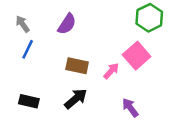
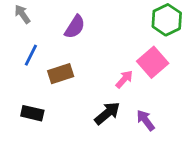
gray arrow: (23, 24) -> (22, 14), moved
brown rectangle: (77, 66) -> (61, 74), moved, turned -30
black arrow: (76, 99) -> (107, 113), moved

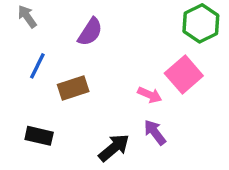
pink arrow: (124, 79) -> (150, 95), turned 72
black arrow: (107, 113) -> (114, 148), moved
purple arrow: (146, 120) -> (155, 132), moved

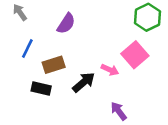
purple arrow: (155, 132) -> (119, 111), moved
black rectangle: (39, 136) -> (41, 89), moved
black arrow: (114, 148) -> (84, 82), moved

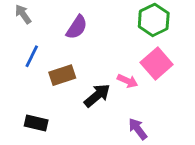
green hexagon: (147, 17) -> (154, 20), moved
black rectangle: (41, 89) -> (36, 123), moved

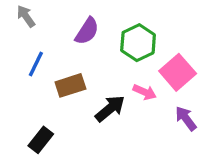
green hexagon: (154, 20) -> (138, 43), moved
black rectangle: (36, 123) -> (41, 140), turned -65
purple arrow: (138, 129) -> (186, 118), moved

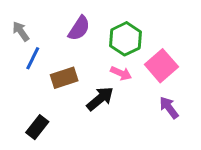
gray arrow: (26, 16) -> (21, 31), moved
pink arrow: (145, 92) -> (121, 73), moved

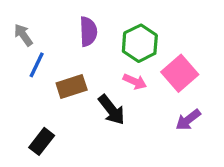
purple semicircle: (79, 28) -> (88, 32), turned -35
black arrow: (100, 99) -> (112, 110), turned 92
purple arrow: (169, 108) -> (188, 120), turned -90

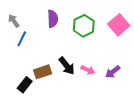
pink square: (180, 73) -> (119, 25), moved
pink arrow: (135, 82) -> (88, 70), moved
brown rectangle: (72, 87) -> (43, 72), moved

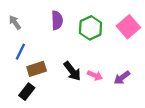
blue line: (22, 39) -> (20, 52), moved
brown rectangle: (43, 72) -> (37, 69), moved

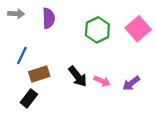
purple semicircle: (57, 20) -> (49, 18), moved
gray arrow: (15, 22) -> (16, 14), moved, turned 128

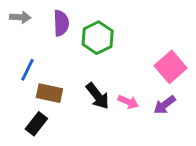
pink square: (138, 29) -> (171, 67), moved
green hexagon: (97, 30) -> (98, 38), moved
brown rectangle: (39, 74) -> (49, 93), turned 30

